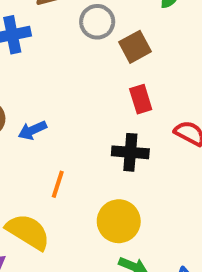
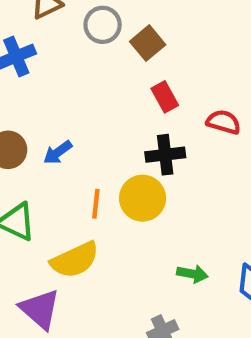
yellow circle: (119, 221) -> (143, 198), moved
yellow semicircle: (28, 232) -> (75, 260), turned 135

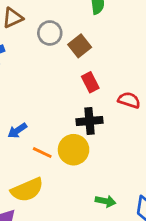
blue arrow: (58, 152) -> (17, 131), moved
orange line: (96, 204) -> (42, 153), turned -72

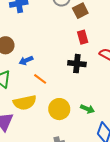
yellow circle: (74, 150) -> (59, 109), moved
green arrow: (106, 201) -> (87, 109), moved

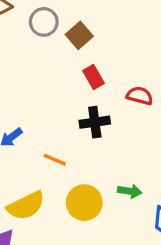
orange line: (40, 79) -> (55, 160), moved

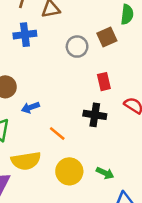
gray circle: (44, 22) -> (77, 47), moved
brown square: (79, 35) -> (107, 37), moved

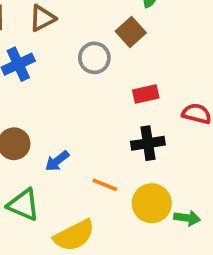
red rectangle: (104, 82) -> (146, 94), turned -72
yellow circle: (69, 171) -> (152, 203), moved

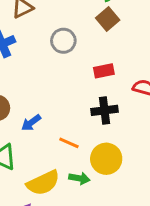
brown square: (131, 32) -> (108, 19), moved
green arrow: (187, 218) -> (79, 178), moved

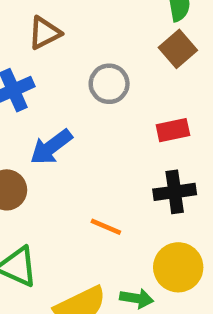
blue arrow: (31, 123) -> (51, 147), moved, size x1.4
orange line: (69, 143) -> (106, 227), moved

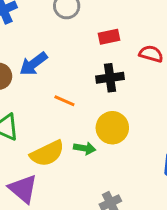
blue arrow: (51, 147) -> (33, 64), moved

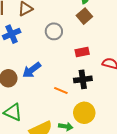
orange line: (64, 101) -> (61, 90), moved

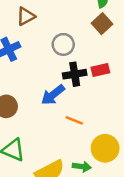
blue arrow: (32, 70) -> (53, 95), moved
black cross: (83, 79) -> (75, 74), moved

